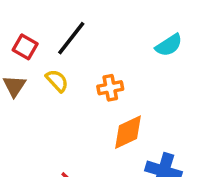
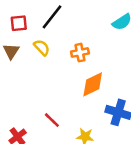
red square: (25, 47) -> (19, 23), turned -36

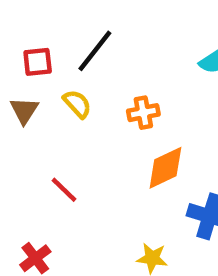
red line: (52, 120) -> (64, 190), moved

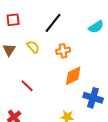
black line: (95, 51) -> (53, 23), moved
red square: (38, 62) -> (13, 20), moved

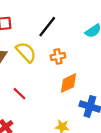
yellow semicircle: (33, 47) -> (26, 52), size x1.5

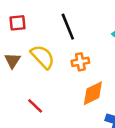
black line: (47, 27) -> (68, 27), turned -60

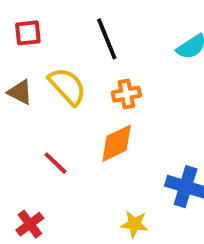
brown triangle: (12, 61) -> (20, 92), turned -36
orange diamond: (93, 93) -> (117, 143), moved

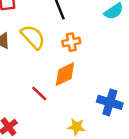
red line: (55, 163) -> (39, 93), moved

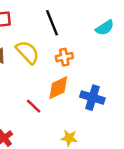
blue cross: (110, 102) -> (92, 98), moved

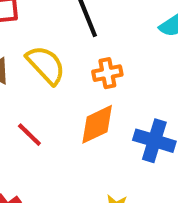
red line: (34, 106) -> (29, 135), moved

